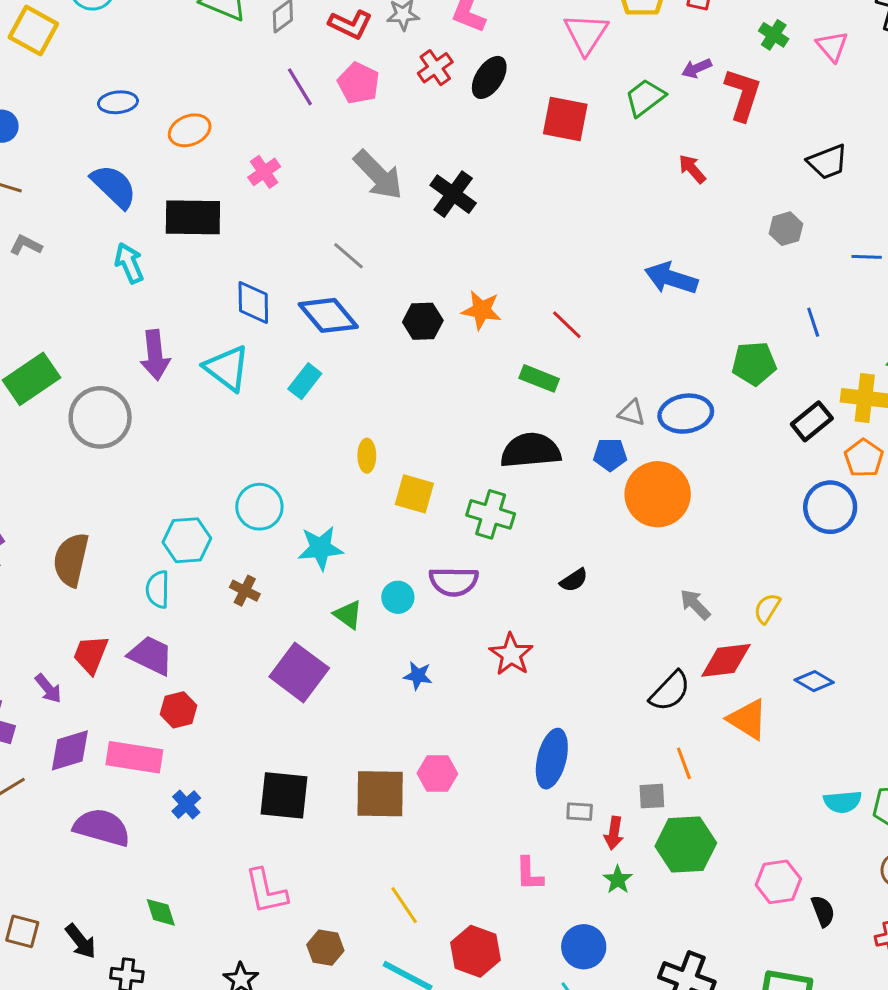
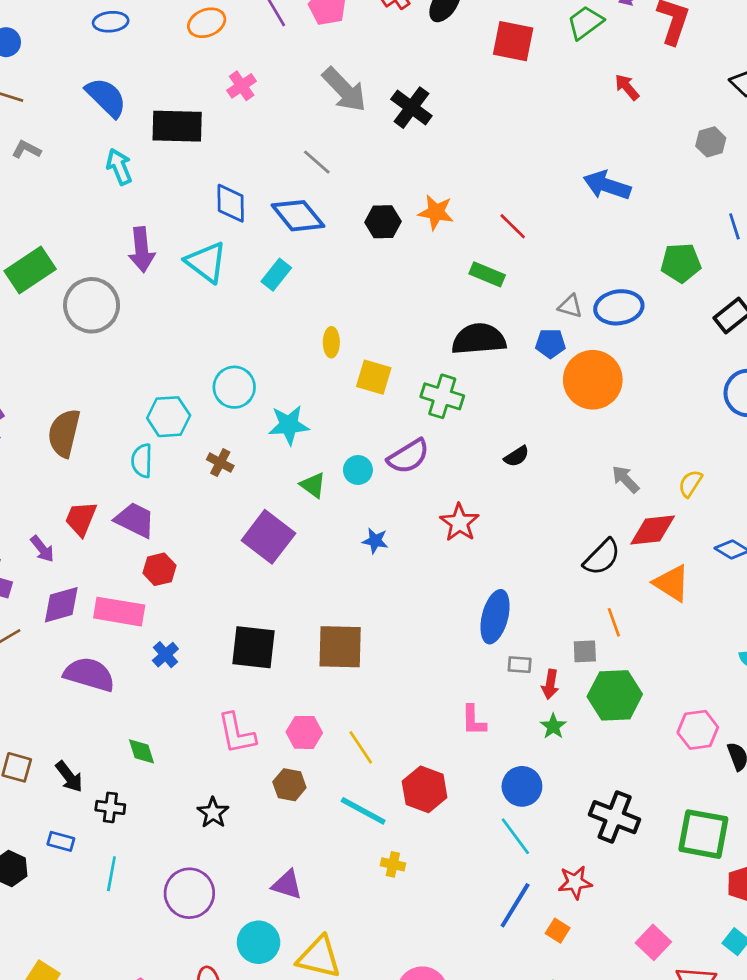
orange ellipse: (190, 130) -> (207, 23), moved
purple semicircle: (454, 582) -> (408, 456), turned -33
pink hexagon: (437, 774) -> (304, 732), moved

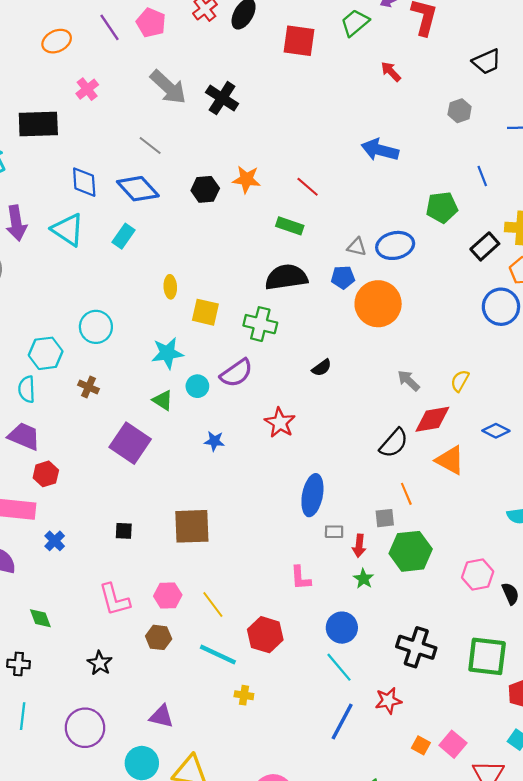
cyan star: (289, 425) -> (167, 353), moved
black square: (254, 647) -> (124, 531), size x0.5
orange square: (558, 931) -> (421, 745), moved

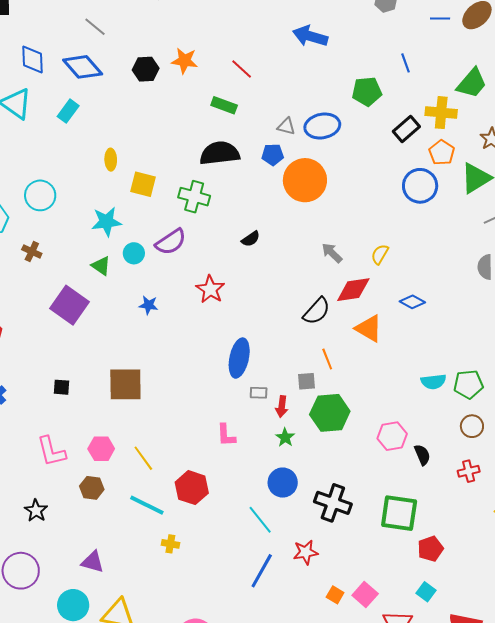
blue circle: (342, 628) -> (283, 483), moved

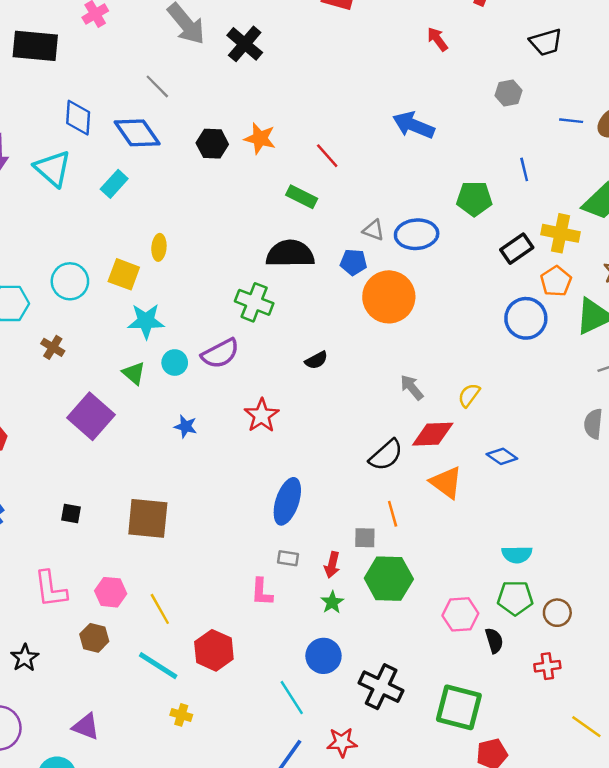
yellow square: (143, 184) -> (124, 274), moved
green pentagon: (468, 384) -> (515, 598), moved
gray rectangle: (259, 393) -> (288, 558), moved

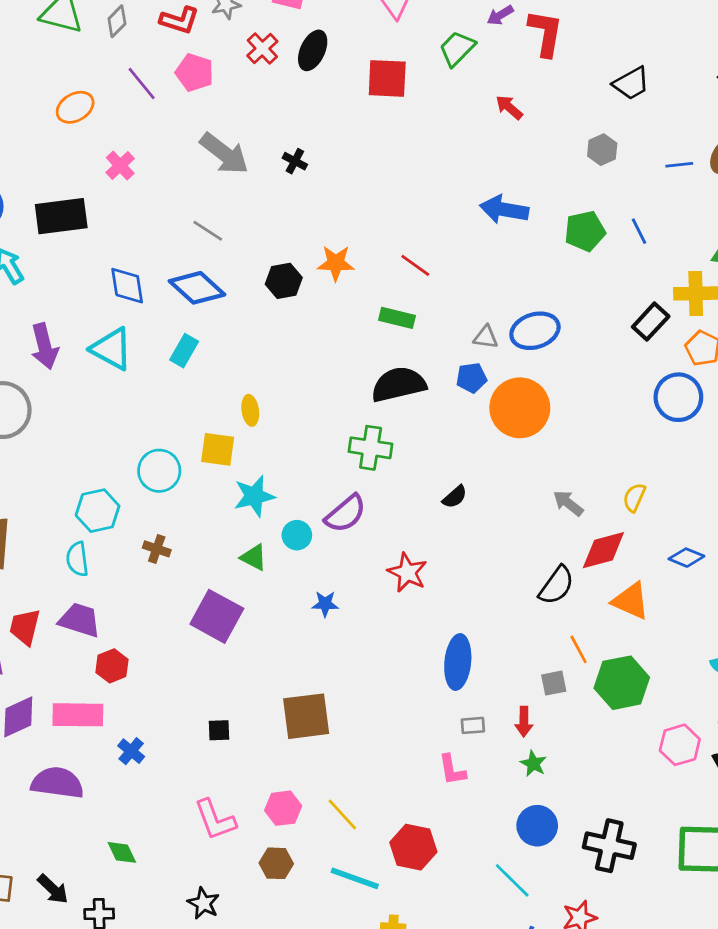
black cross: (245, 44) -> (295, 161), size x0.6
green pentagon: (474, 199) -> (585, 231), moved
green hexagon: (389, 579) -> (622, 683), moved

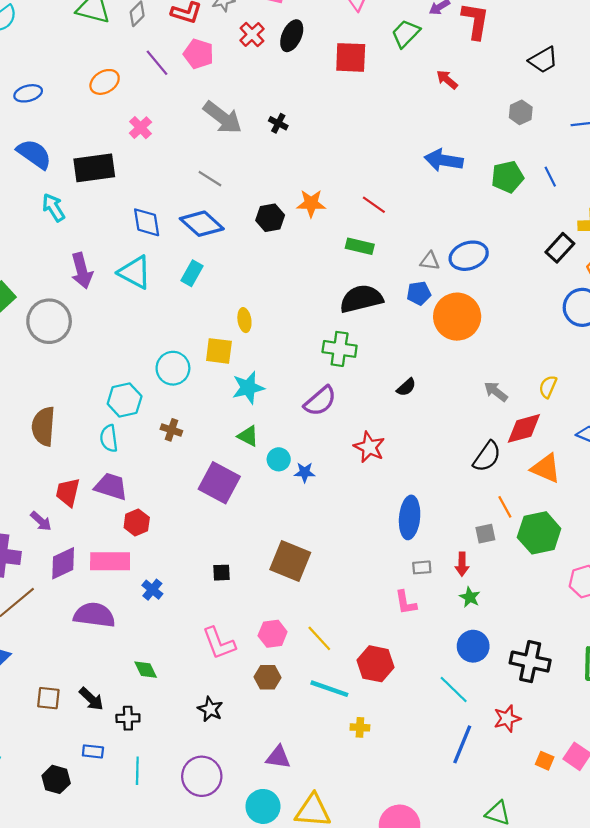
cyan circle: (297, 535) -> (279, 459), moved
brown square: (306, 716) -> (290, 561), turned 30

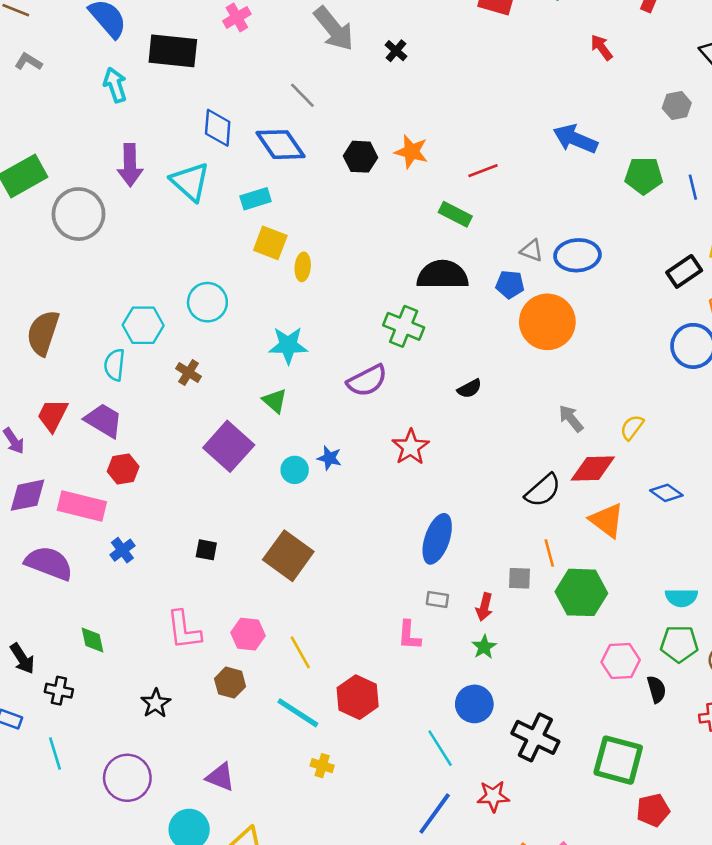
red line: (374, 205) -> (483, 171), turned -70
cyan rectangle: (192, 273) -> (256, 199), turned 30
yellow square: (219, 351) -> (270, 243), moved
cyan circle: (279, 459) -> (295, 470), moved
cyan line: (137, 771) -> (55, 754), turned -32

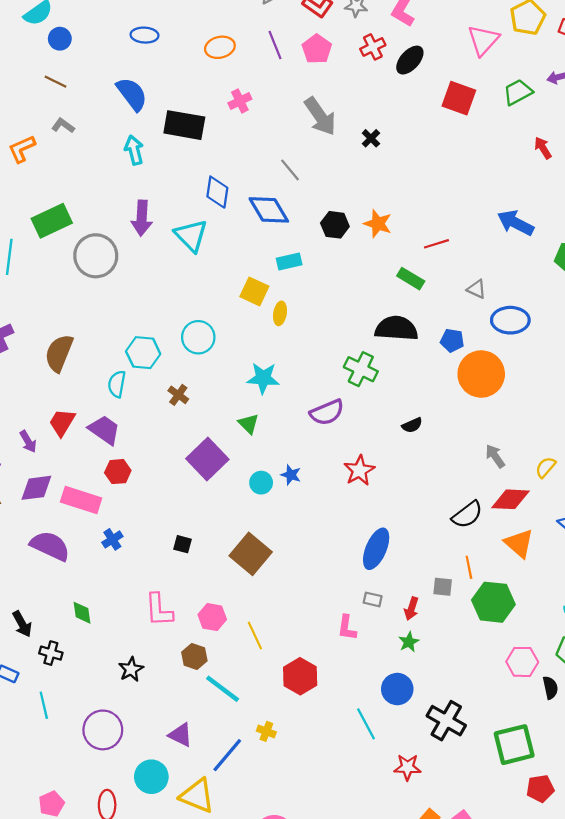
cyan rectangle: (256, 199) -> (289, 262), moved
gray triangle: (531, 251) -> (477, 289), moved
cyan line: (298, 713) -> (223, 689), moved
green square: (618, 760) -> (514, 745), turned -33
blue line: (435, 813) -> (227, 755), moved

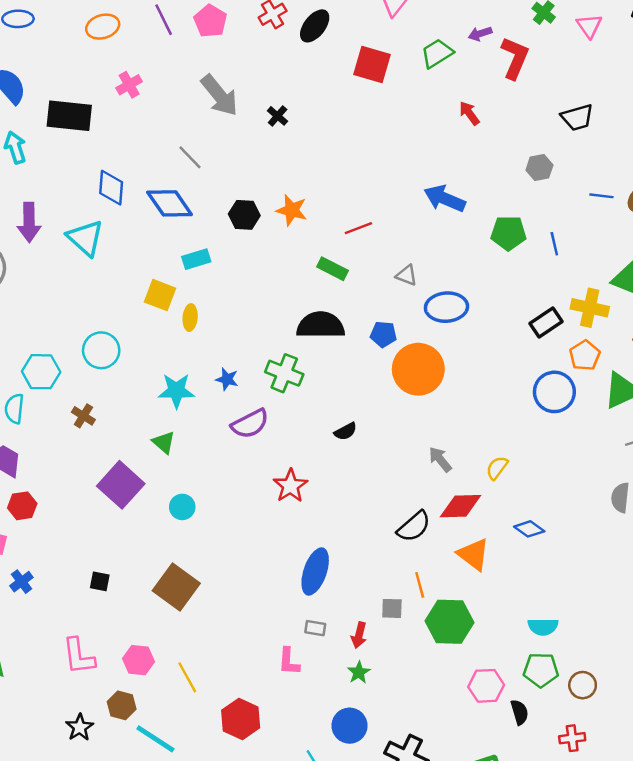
blue star: (291, 475) -> (227, 379), moved
black star: (131, 669) -> (80, 727), moved

